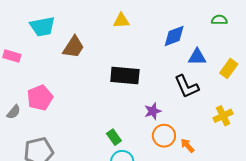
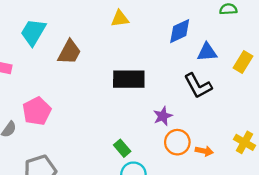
cyan trapezoid: (42, 26) -> (33, 32), turned 136
yellow cross: (223, 116) -> (245, 142), moved, turned -30
orange arrow: (187, 146) -> (204, 151), turned 147

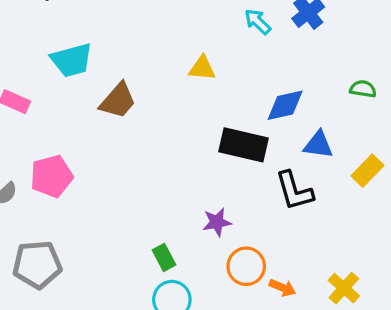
cyan trapezoid: (33, 32) -> (72, 60), turned -148
black rectangle: (129, 79) -> (244, 145), moved
purple star: (163, 116) -> (217, 222), moved

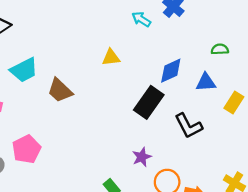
brown trapezoid: (118, 101) -> (60, 90), turned 104
black rectangle: (244, 145) -> (149, 102), turned -56
blue triangle: (318, 145) -> (206, 82), moved

